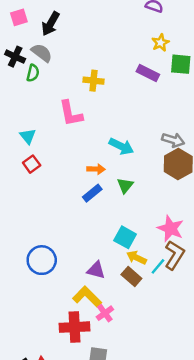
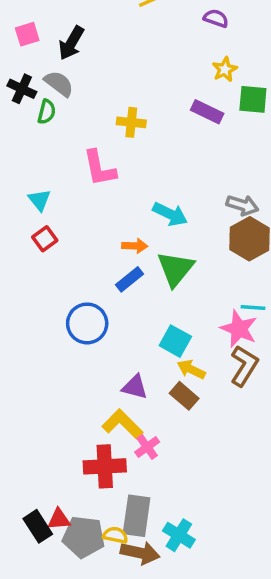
green triangle: (125, 186) -> (175, 269), size x1.6
blue circle: (42, 260) -> (87, 323), moved
cyan line: (158, 266) -> (253, 308), moved, turned 54

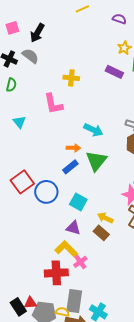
green semicircle: (47, 112) -> (11, 85), moved
red square: (45, 239) -> (22, 182), moved, size x1.6
cyan square: (175, 341) -> (78, 202), moved

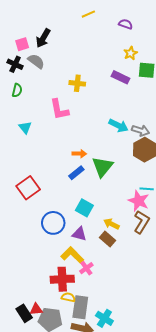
pink square: (12, 28) -> (22, 44), moved
cyan arrow: (93, 130) -> (118, 126), moved
blue circle: (46, 192) -> (53, 223), moved
yellow semicircle: (62, 312) -> (68, 297), moved

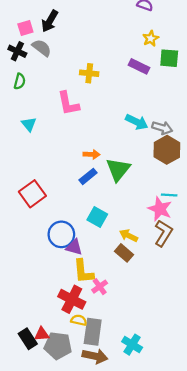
purple triangle: (79, 234) -> (74, 247), moved
yellow L-shape: (72, 255) -> (83, 271), turned -140
red cross: (62, 279) -> (72, 299), turned 30
cyan cross: (104, 318) -> (132, 345), moved

